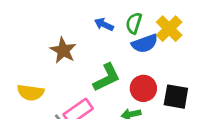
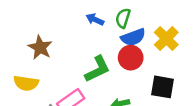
yellow cross: (169, 29) -> (166, 39), moved
brown star: (63, 50) -> (40, 47), moved
red circle: (143, 88) -> (131, 58), moved

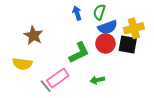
blue arrow: (95, 19) -> (77, 13), turned 48
yellow cross: (166, 39) -> (134, 28), turned 30
black square: (163, 87) -> (128, 45), moved

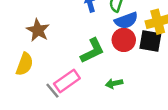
yellow semicircle: (22, 64) -> (25, 64), turned -78

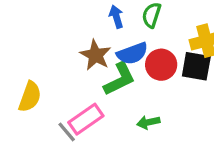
blue semicircle: (126, 21) -> (132, 53), moved
brown star: (38, 30) -> (95, 55), moved

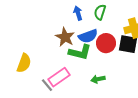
green L-shape: (119, 79) -> (80, 52), turned 40

